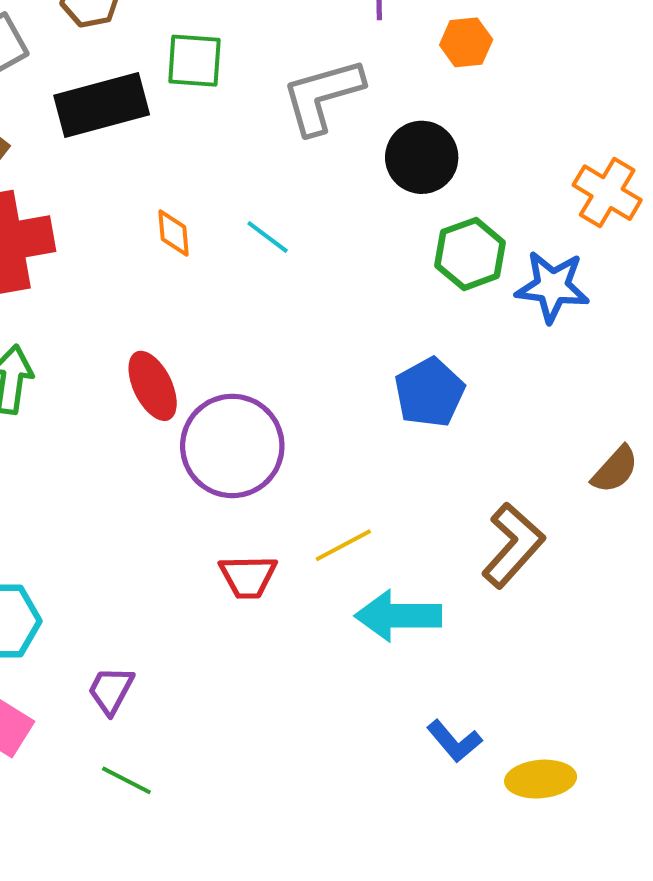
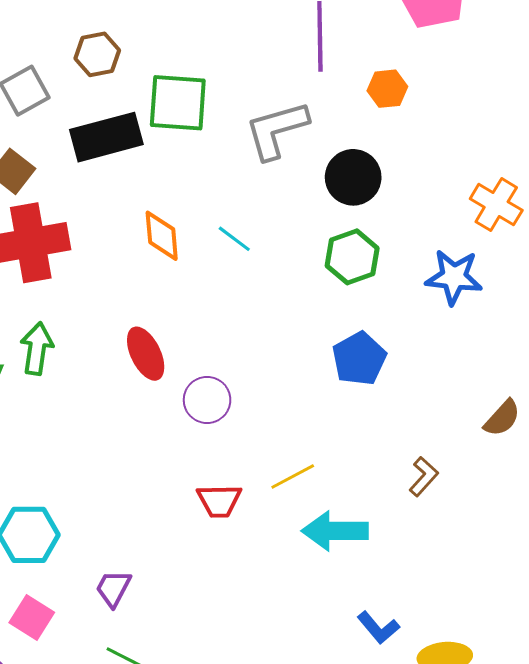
green square: (194, 61) -> (178, 103), size x1.4
orange diamond: (174, 233) -> (162, 236), size x1.4
green hexagon: (470, 254) -> (352, 257), moved
purple circle: (232, 446) -> (207, 400), size x0.6
brown L-shape: (513, 545) -> (424, 477), size x0.6

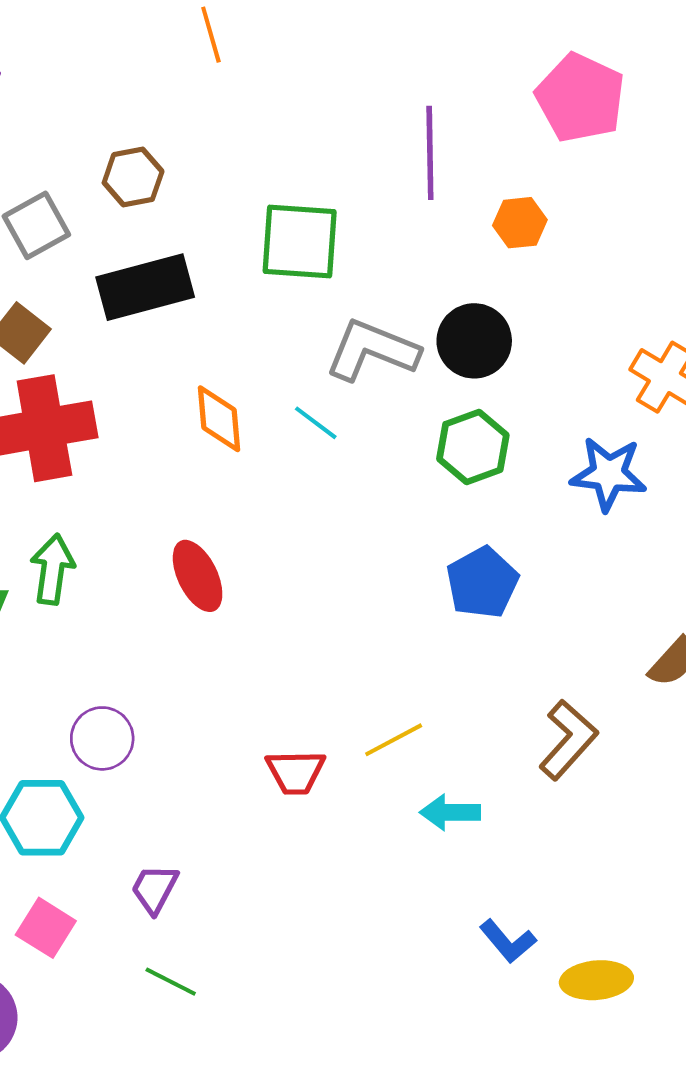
green square: (178, 103) -> (300, 241), moved
gray L-shape: (277, 130) -> (372, 350), moved, turned 38
purple circle: (207, 400) -> (102, 738), moved
brown L-shape: (424, 477) -> (568, 740), size x1.5
cyan arrow: (335, 531) -> (450, 812), size x0.7

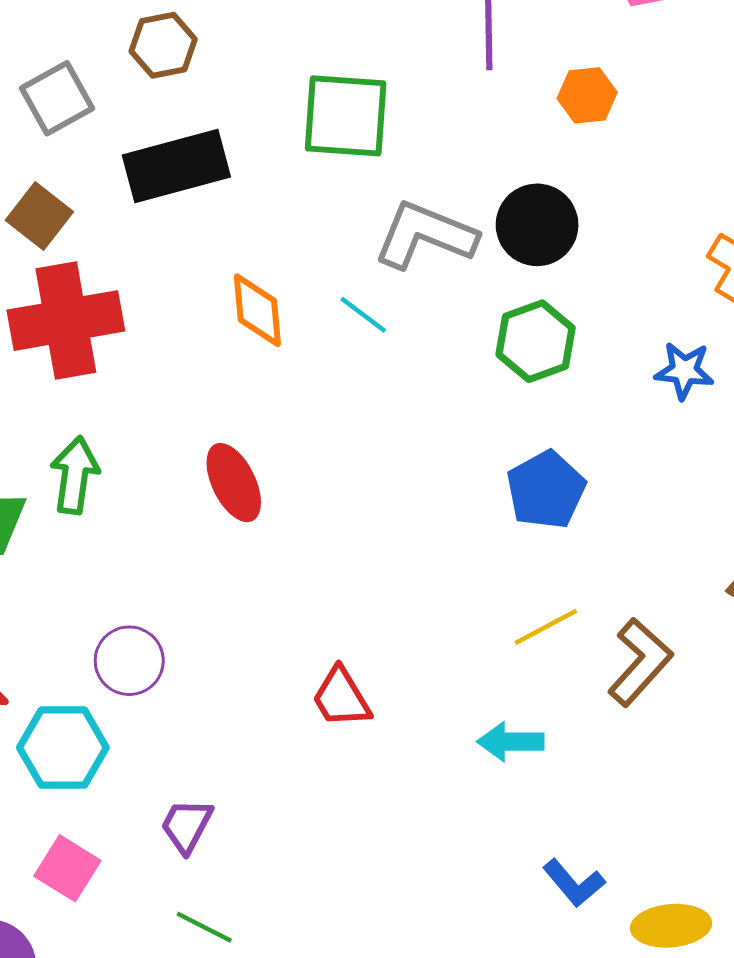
blue star: (609, 474) -> (684, 371), size x0.7
yellow line: (394, 740) -> (546, 627), moved
red trapezoid: (296, 772) -> (341, 698), turned 60

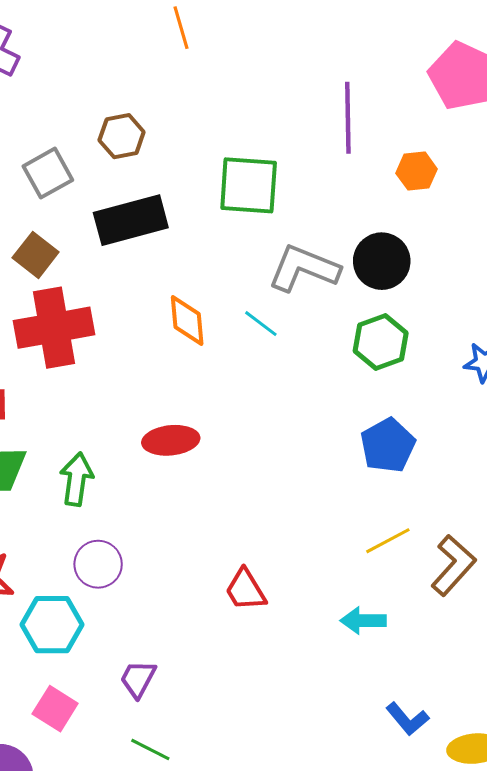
green arrow: (75, 475) -> (77, 479), moved
red ellipse: (234, 483) -> (171, 440), turned -70

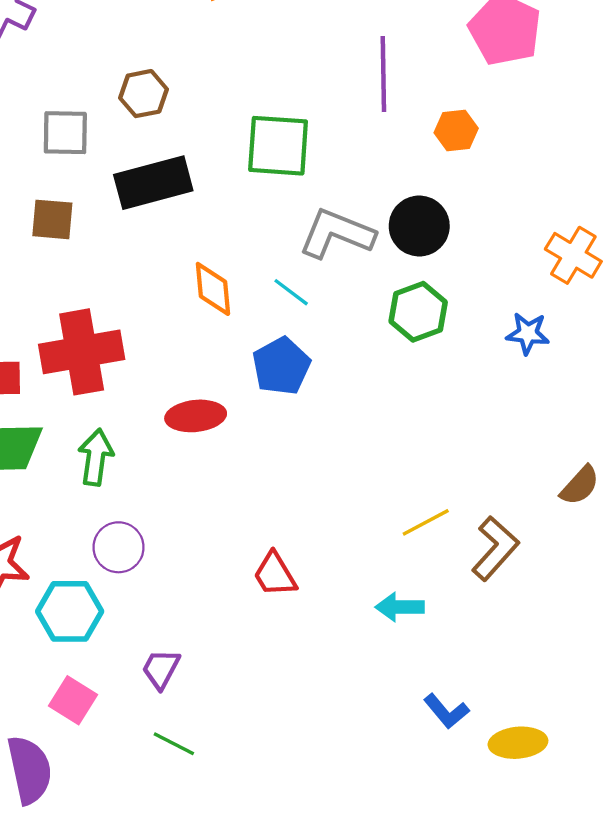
gray square: (48, 173) -> (65, 133), turned 30
brown square: (36, 255) -> (52, 219), turned -33
red cross: (54, 328) -> (82, 352), moved
blue pentagon: (388, 445) -> (281, 366), moved

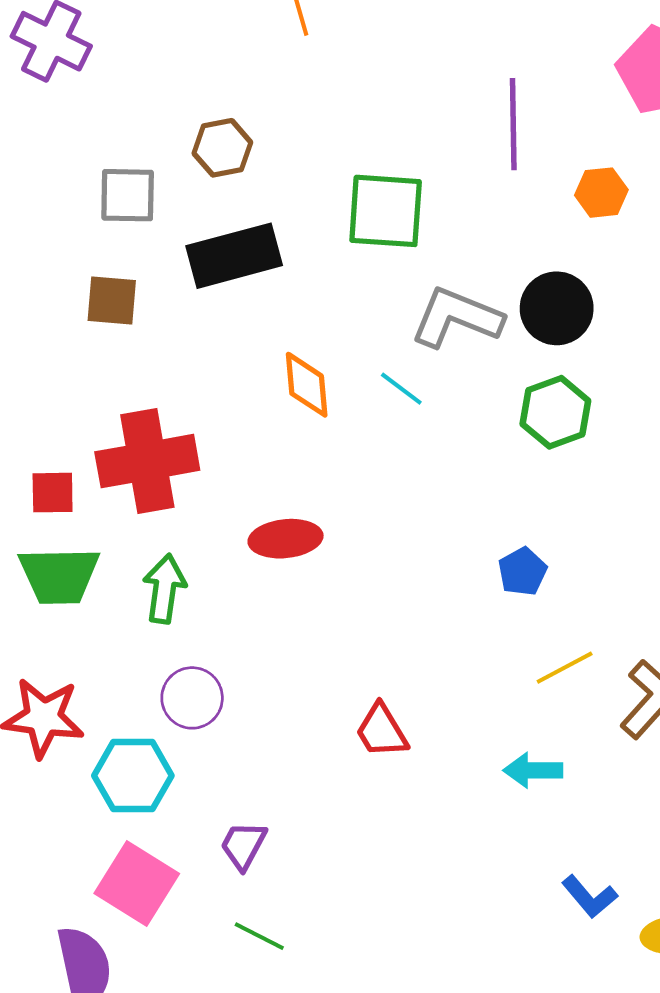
blue pentagon: (281, 366) -> (522, 572), moved, size x0.7
pink square: (73, 700) -> (137, 883), size x1.4

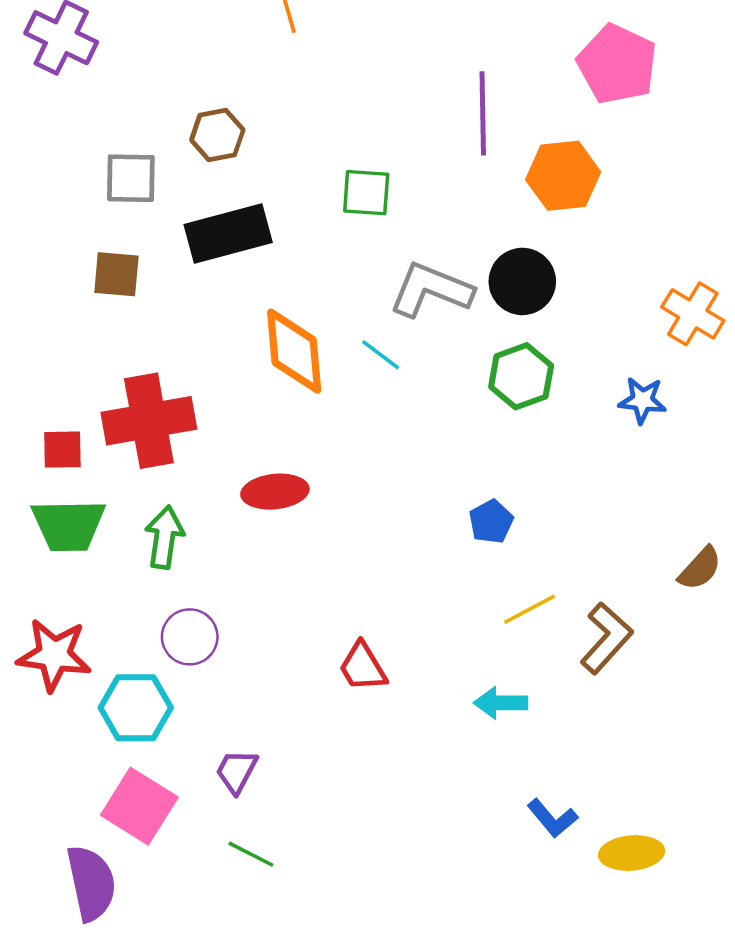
orange hexagon: (601, 193) -> (563, 176), size x1.5
green square: (386, 211) -> (366, 193), size x0.7
orange diamond: (307, 385) -> (294, 351), size x1.4

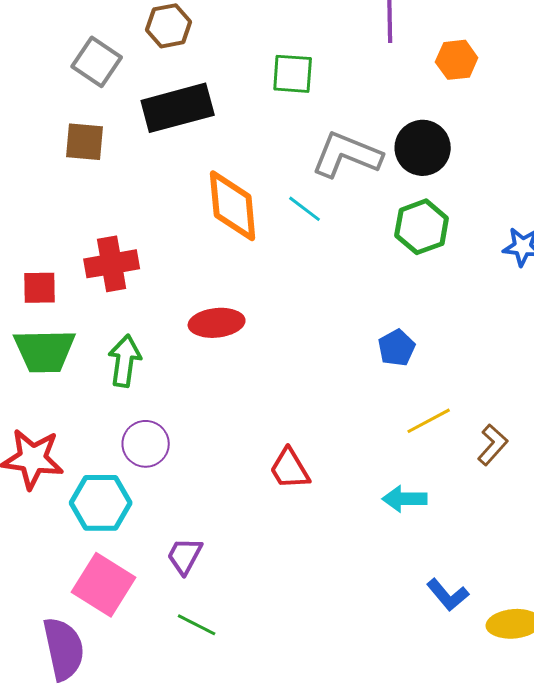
orange hexagon: (563, 176) -> (457, 60), size x0.7
gray square: (131, 178) -> (97, 62), turned 33
red cross: (149, 421) -> (112, 264), size x0.7
brown L-shape: (606, 638) -> (493, 445), size x0.7

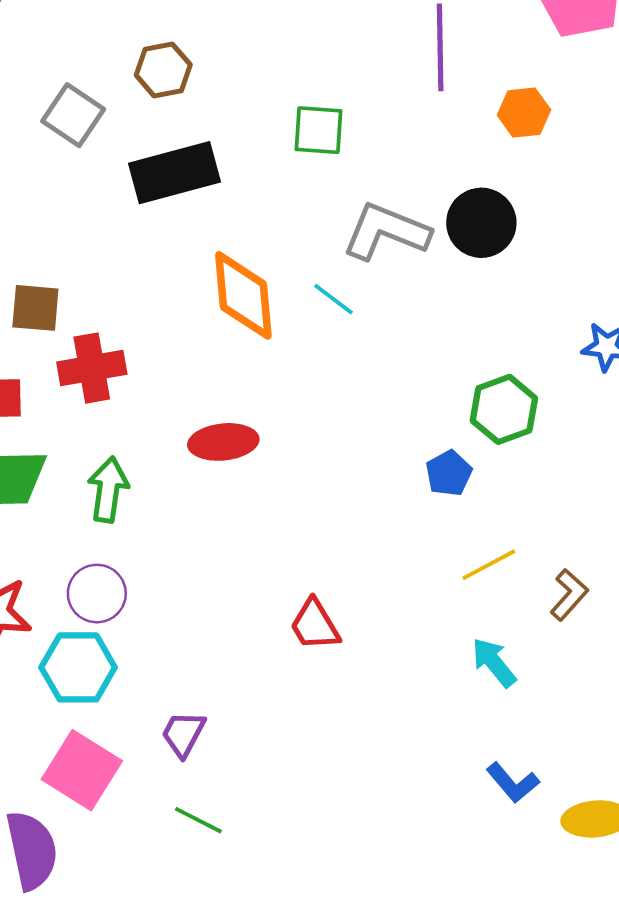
brown square: (85, 142) -> (35, 308), moved
green hexagon: (422, 227) -> (504, 409), moved
purple circle: (146, 444) -> (97, 594), moved
cyan arrow: (405, 499) -> (494, 662), moved, turned 51

